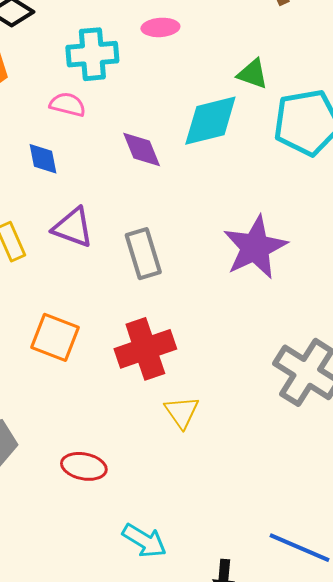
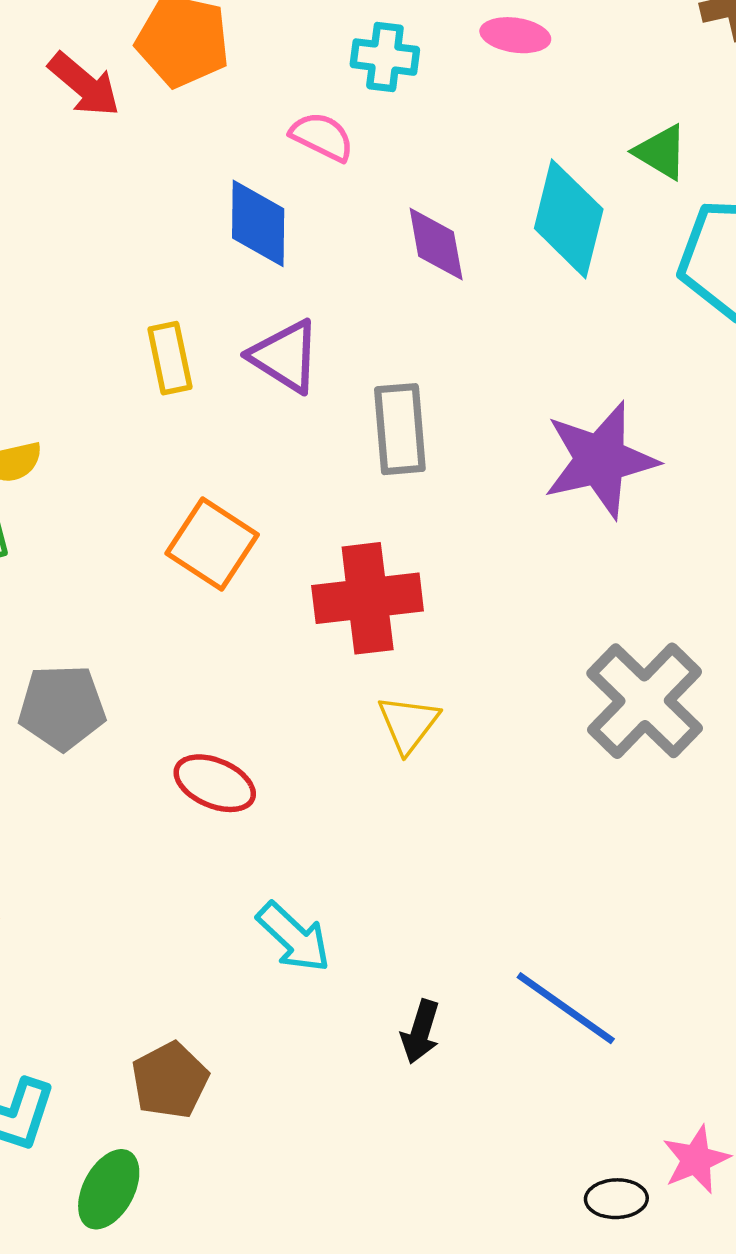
cyan cross: (92, 54) -> (385, 57), size x0.7
cyan diamond: (210, 121) -> (569, 219), turned -74
blue diamond: (43, 159) -> (258, 223), size x1.4

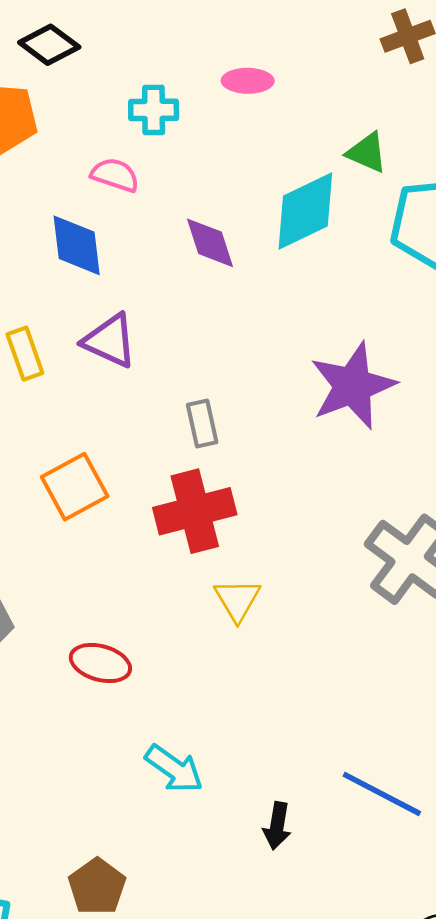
cyan diamond: (569, 219) -> (305, 211), turned 58
gray rectangle: (400, 429) -> (202, 424), moved, size x0.7
orange square: (212, 544) -> (75, 487), turned 36

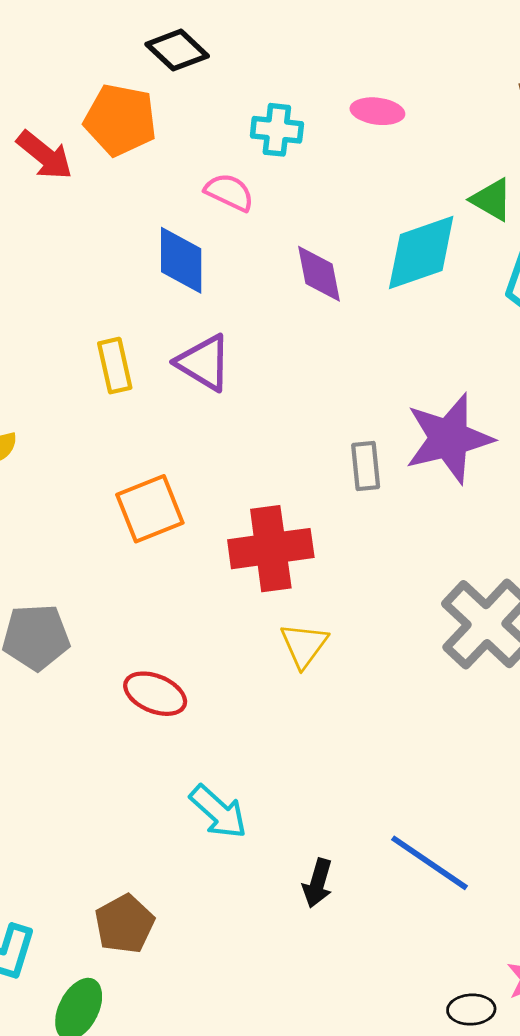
gray rectangle: (202, 424) -> (366, 466), moved

